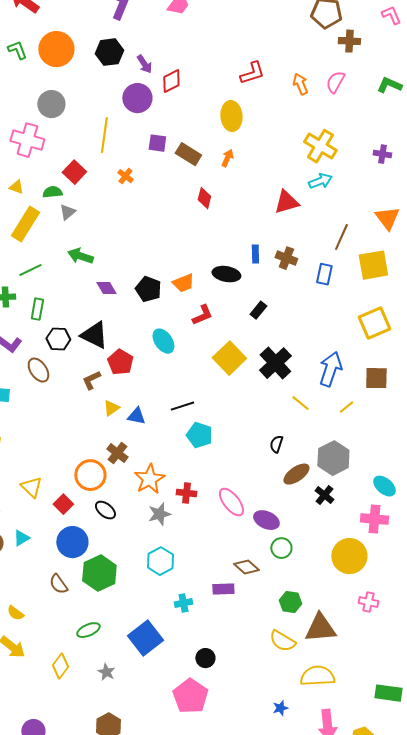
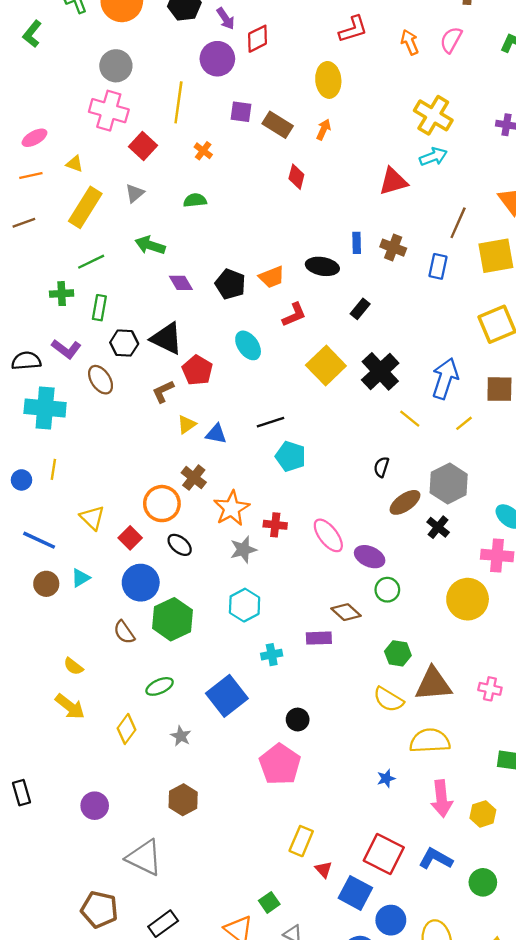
pink cross: (27, 140) -> (109, 111), moved
green semicircle: (52, 192) -> (195, 200), moved
pink cross: (368, 602) -> (490, 689), moved

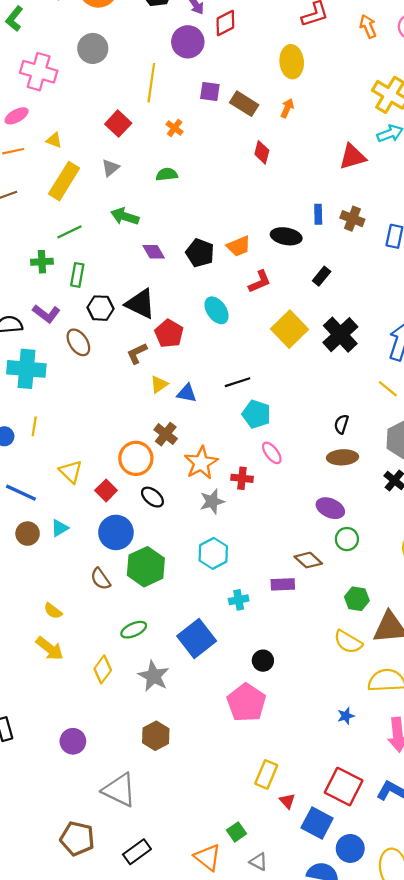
pink cross: (109, 111) -> (39, 72), moved
yellow line: (410, 419) -> (388, 389), moved
brown ellipse: (405, 502) -> (343, 457), moved, turned 32
pink ellipse: (328, 535) -> (272, 453), moved, size x0.7
gray star: (181, 736) -> (154, 676), size x1.6

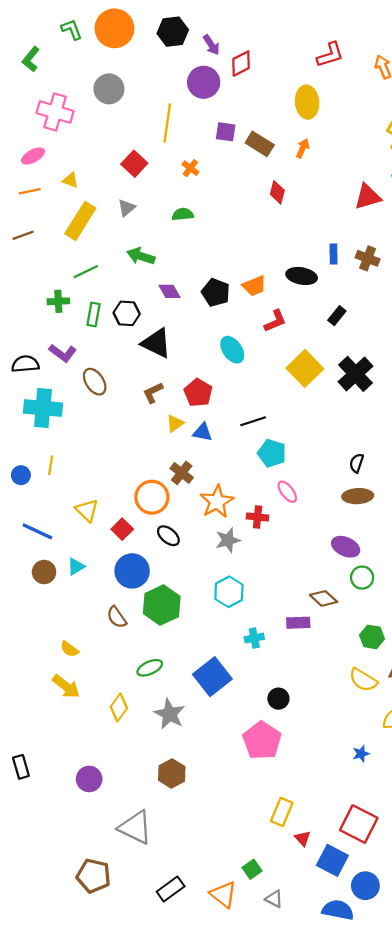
black hexagon: (101, 308) -> (127, 313), moved
red pentagon: (169, 334) -> (198, 393), moved
black rectangle: (137, 852) -> (171, 889), moved

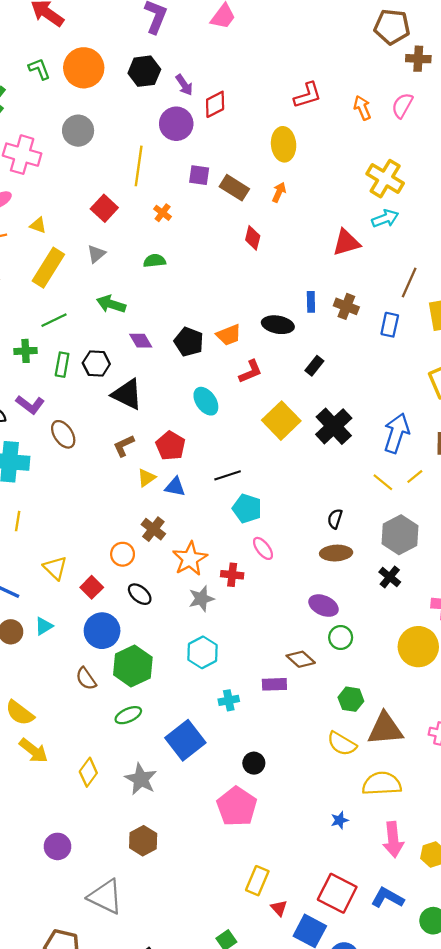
orange circle: (152, 497) -> (123, 554), size x0.7
yellow semicircle: (69, 649) -> (20, 713), moved, size x1.5
green ellipse: (150, 668) -> (128, 715), moved

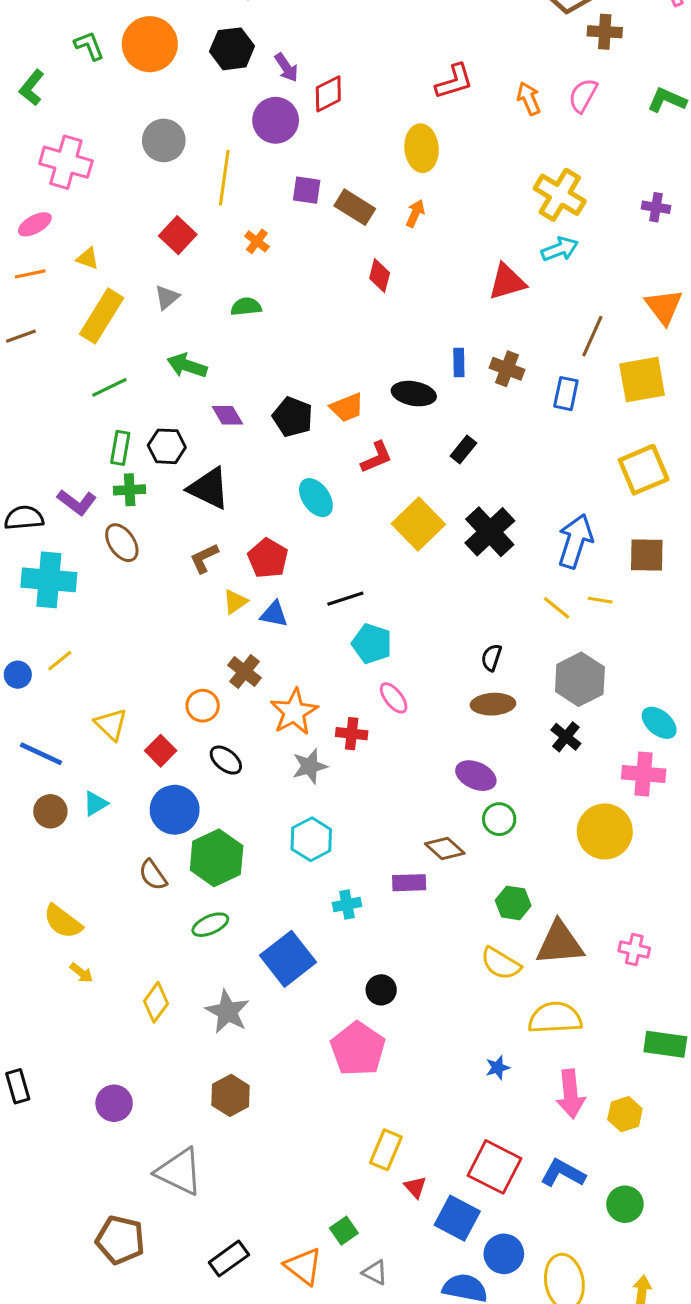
gray circle: (78, 131) -> (164, 140), moved
green cross: (26, 351) -> (130, 490), moved
yellow line: (415, 477) -> (600, 600), turned 48
yellow line: (18, 521) -> (60, 661), turned 42
yellow arrow: (34, 751) -> (81, 973), size x0.6

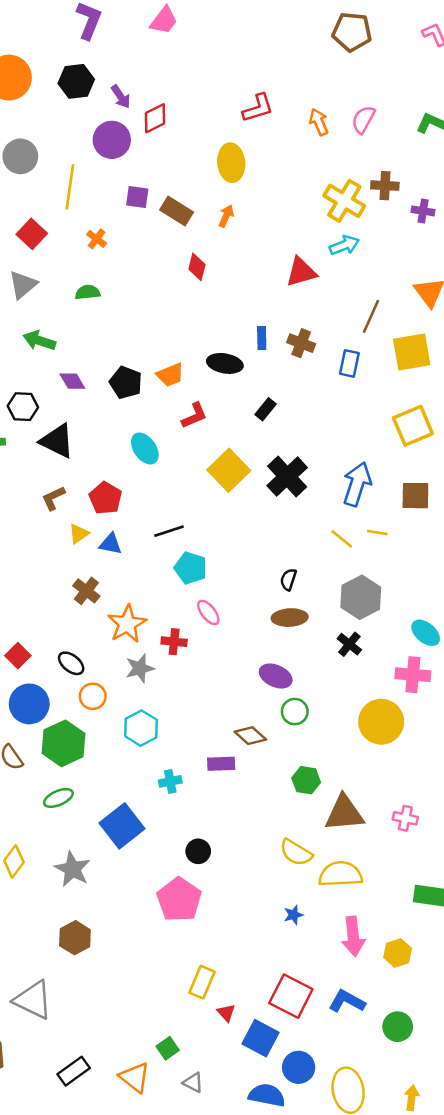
brown cross: (605, 32) -> (385, 186), moved
gray triangle: (167, 297) -> (23, 285), size x1.4
orange circle: (203, 706) -> (93, 696), moved
yellow semicircle: (501, 963) -> (296, 853), moved

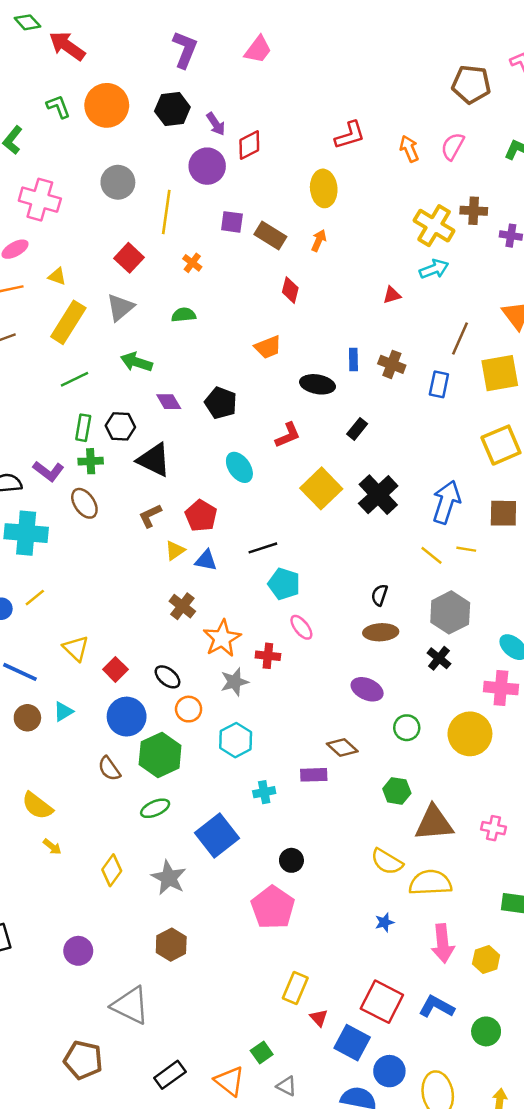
brown pentagon: (352, 32) -> (471, 84), moved
red triangle: (301, 272) -> (392, 295), size x0.6
orange trapezoid: (170, 375) -> (268, 347), moved
green circle: (295, 712) -> (407, 728), moved

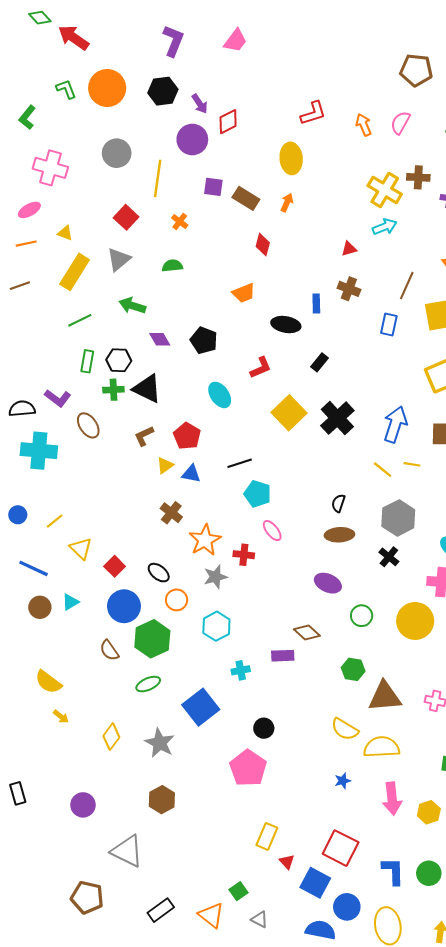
brown cross: (392, 364) -> (349, 289), moved
green cross: (91, 461) -> (113, 390), moved
yellow line: (35, 598) -> (55, 521), moved
blue L-shape: (437, 1007) -> (393, 871), moved, turned 60

